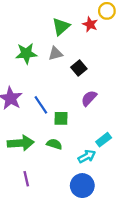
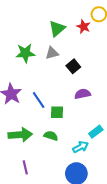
purple semicircle: (89, 98) -> (83, 94), turned 35

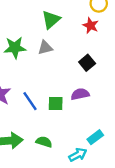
red star: (84, 27) -> (91, 26), moved
black square: (73, 66) -> (87, 63), moved
green square: (57, 112) -> (56, 103), moved

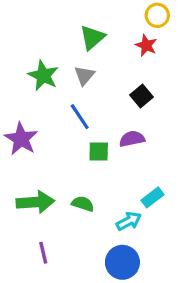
green star: (15, 48) -> (43, 75), turned 30
gray triangle: (45, 48) -> (84, 75), turned -35
blue line: (30, 101) -> (80, 117), moved

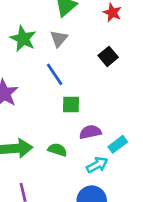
purple semicircle: (132, 139) -> (90, 132), moved

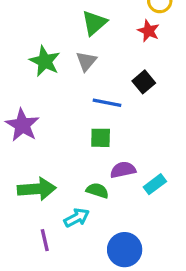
blue line: (55, 74) -> (107, 103), moved, turned -45
green semicircle: (57, 150) -> (97, 191), moved
cyan arrow: (97, 165) -> (77, 218), moved

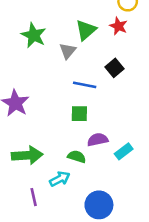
green triangle: (94, 23) -> (86, 30), moved
green star: (45, 61) -> (34, 35), moved

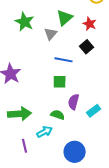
red star: (118, 26) -> (90, 24), moved
purple semicircle: (98, 140) -> (74, 102), turned -63

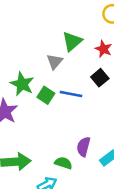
green star: (25, 22) -> (22, 84), moved
green square: (60, 82) -> (46, 95), moved, turned 32

